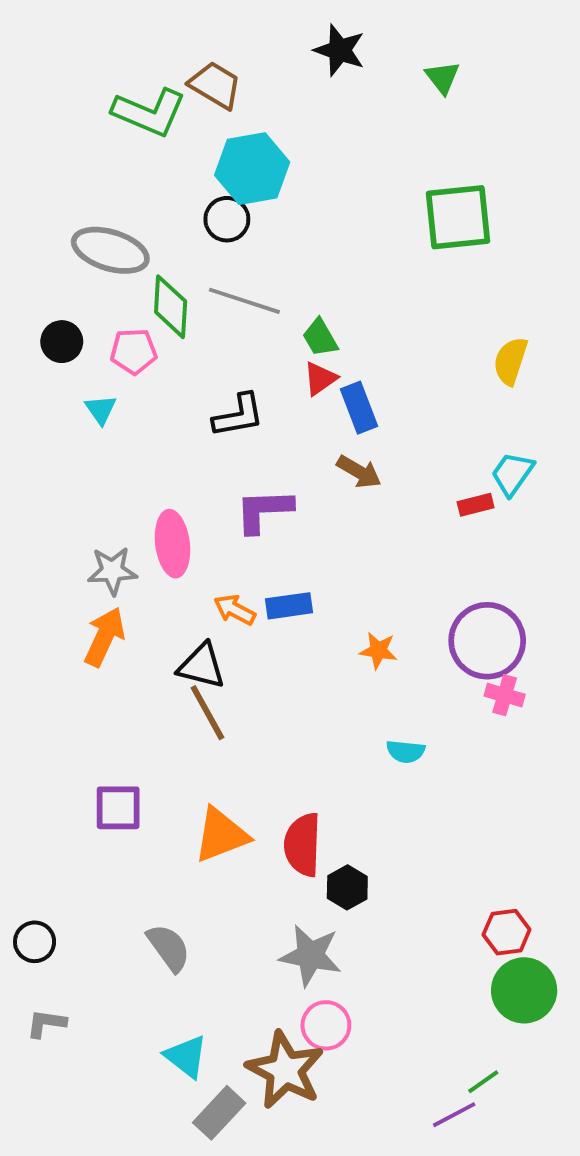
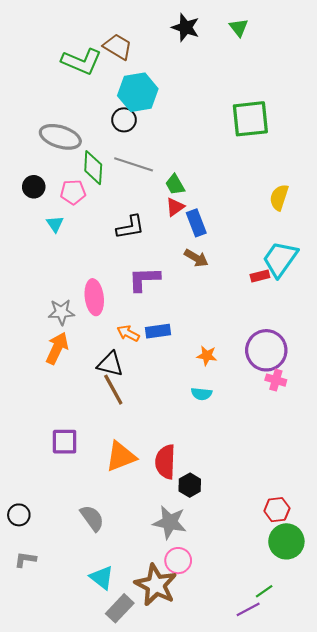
green triangle: (442, 77) -> (239, 27), moved
cyan trapezoid: (512, 474) -> (280, 259), size x1.5
cyan semicircle: (406, 751) -> (202, 394), moved

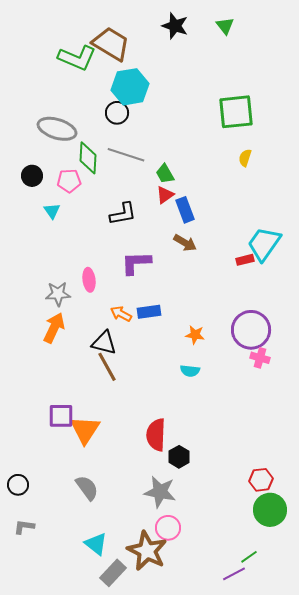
brown trapezoid: (118, 47) -> (111, 44), size x1.4
yellow semicircle: (279, 197) -> (245, 158), moved, size x0.7
pink ellipse: (94, 297) -> (89, 280), size x0.7
orange triangle: (121, 456) -> (85, 430), moved, turned -36

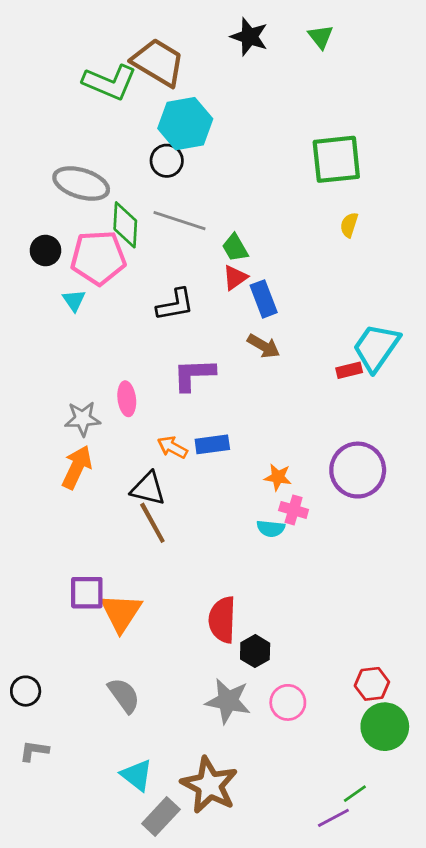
pink pentagon: (69, 181) -> (98, 258), size x1.6
pink cross: (260, 358) -> (294, 510), moved
pink circle: (168, 528) -> (288, 702), moved

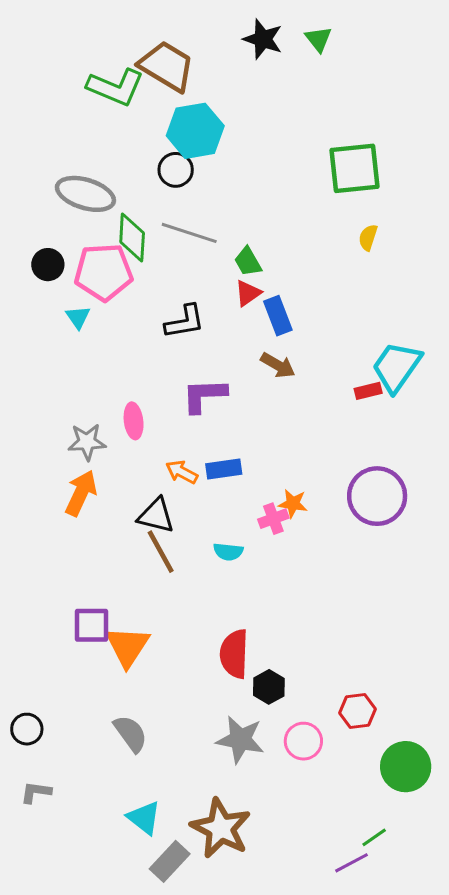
green triangle: (321, 37) -> (318, 39), moved
pink cross: (294, 510) -> (273, 519), moved, turned -36
cyan semicircle: (271, 528) -> (228, 552), moved
red hexagon: (372, 684) -> (358, 711), moved

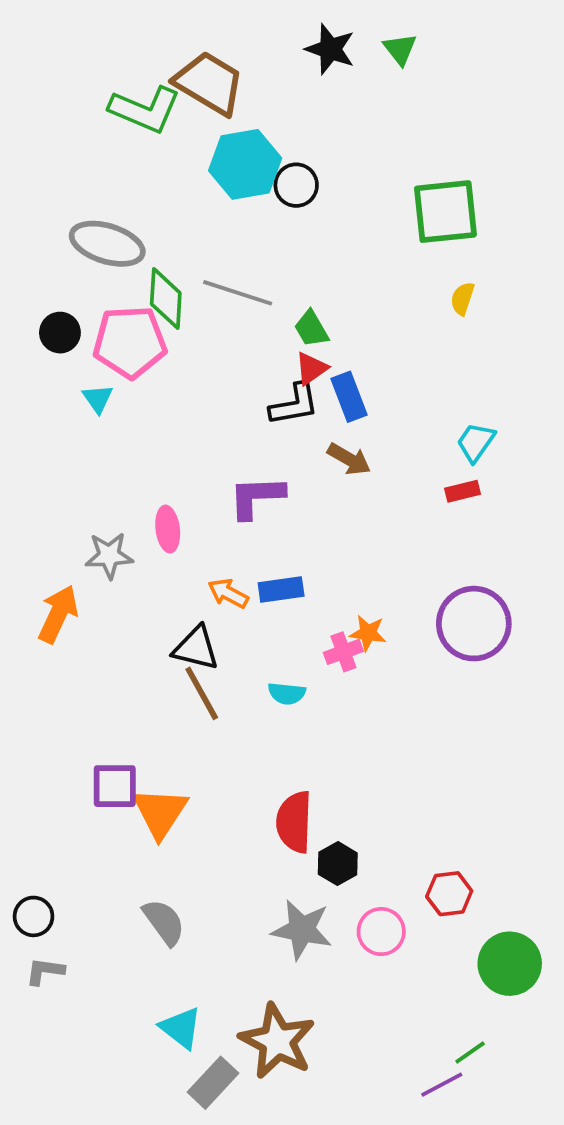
black circle: (176, 170) -> (296, 185), moved
black L-shape: (185, 322) -> (294, 404), moved
cyan trapezoid: (397, 367) -> (476, 442), moved, size x0.6
orange arrow: (81, 493) -> (58, 614), moved
gray L-shape: (36, 792) -> (45, 971), moved

